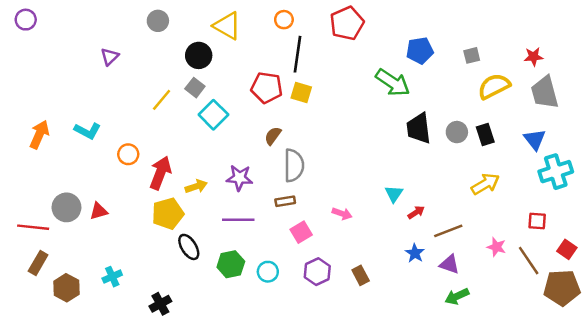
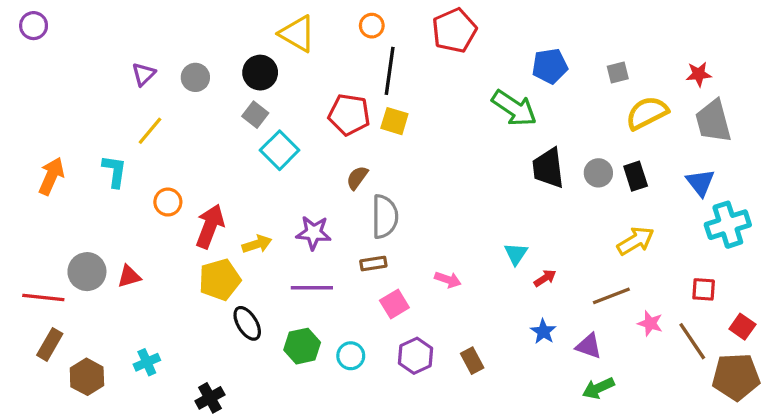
gray circle: (158, 21) -> (195, 77), moved
yellow line: (162, 100) -> (150, 131), moved
cyan L-shape: (87, 131) -> (114, 171), turned -110
brown line: (448, 231) -> (611, 296), moved

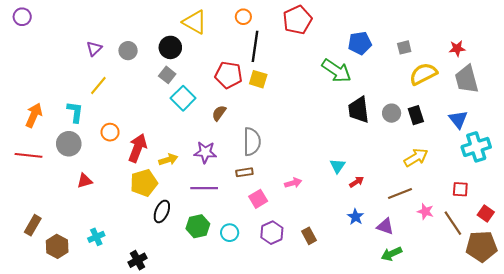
brown semicircle: (357, 178) -> (219, 113), moved
gray circle: (87, 272) -> (69, 144), moved
pink arrow: (448, 280) -> (293, 183), turned -35
red line: (43, 297) -> (29, 155), moved
black ellipse: (247, 323) -> (162, 211), turned 55

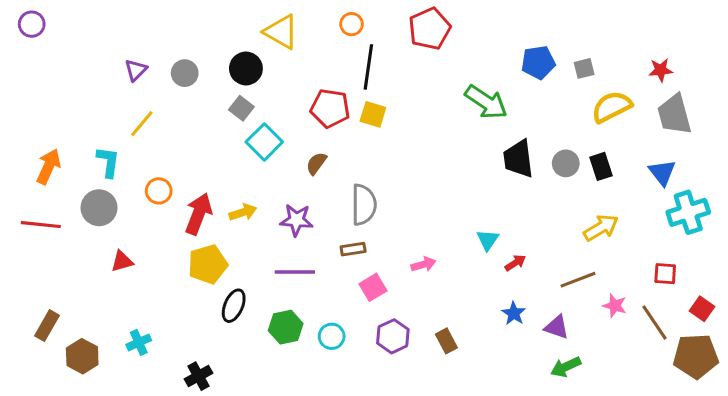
blue pentagon: (360, 43) -> (538, 62), moved
yellow arrow: (168, 160) -> (243, 212), moved

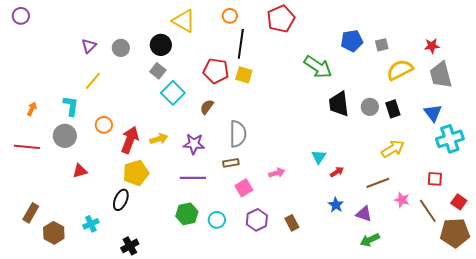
orange arrow: (49, 166) -> (32, 109), size x0.6
black ellipse: (234, 306) -> (121, 200), moved

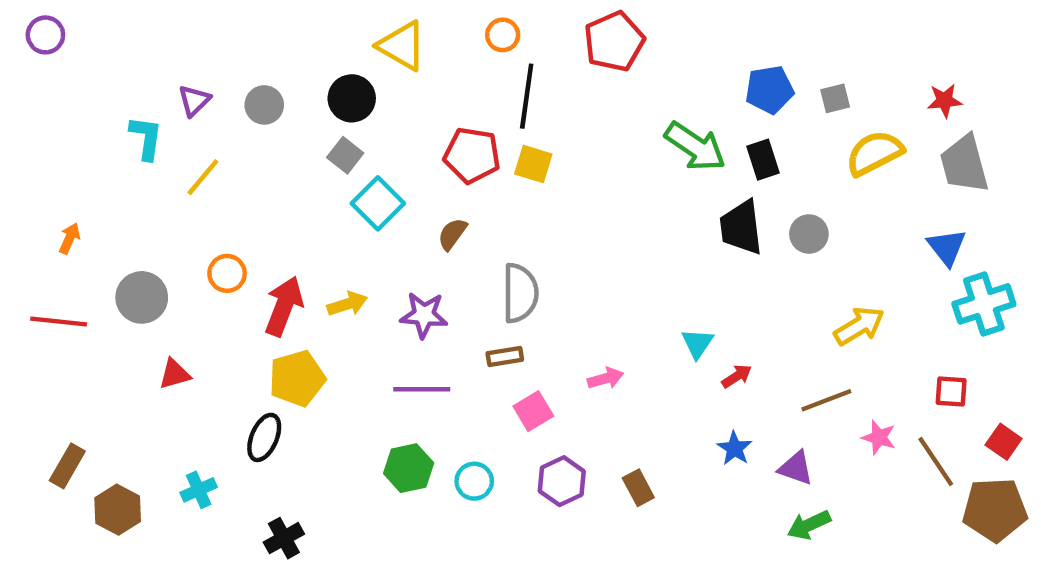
cyan L-shape: (71, 106) -> (146, 138), moved
black rectangle: (393, 109) -> (763, 160), moved

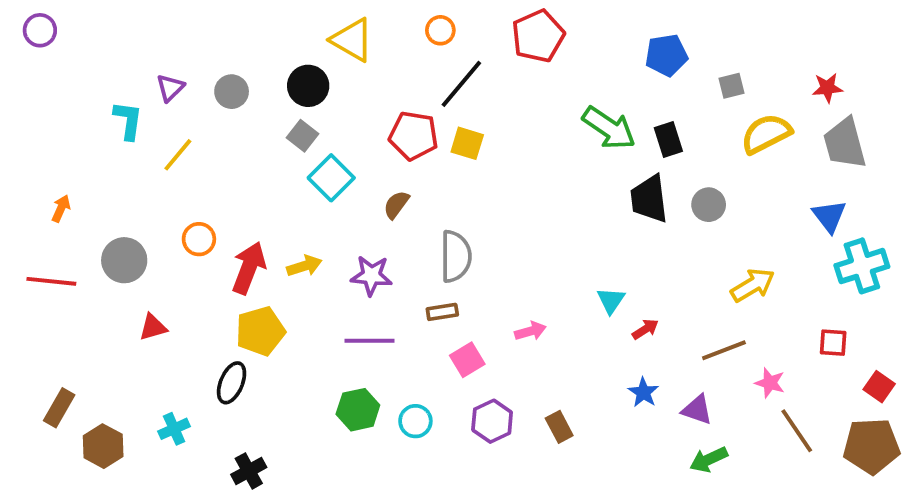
blue pentagon: (770, 90) -> (666, 55), moved
black line: (527, 96) -> (461, 84), turned 32
brown line: (936, 461) -> (797, 431), moved

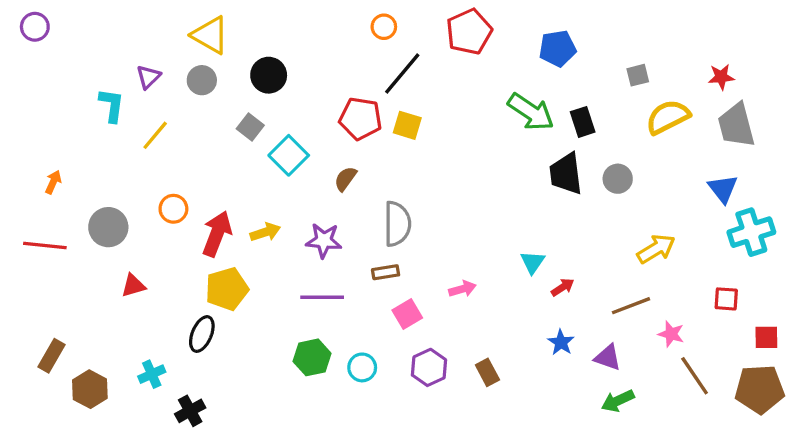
yellow triangle: (352, 40) -> (210, 35), moved
blue pentagon: (666, 55) -> (558, 48), moved
gray square: (302, 136) -> (250, 127), moved
red square: (879, 387) -> (766, 337), turned -36
black cross: (249, 471) -> (190, 411), moved

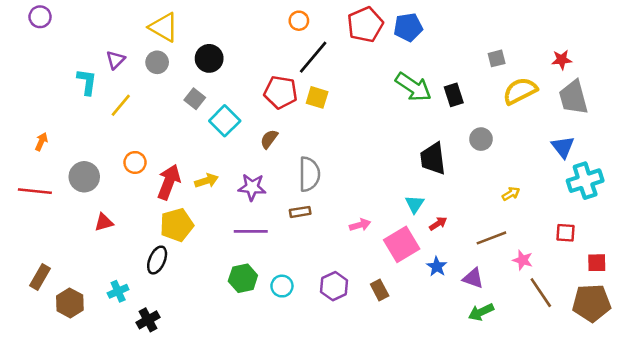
purple circle: (35, 27) -> (40, 17), moved
blue pentagon: (558, 48) -> (408, 27), moved
black trapezoid: (566, 174) -> (433, 159), moved
yellow arrow: (656, 249) -> (511, 194), size x0.6
pink square: (407, 314) -> (402, 244), moved, size x1.5

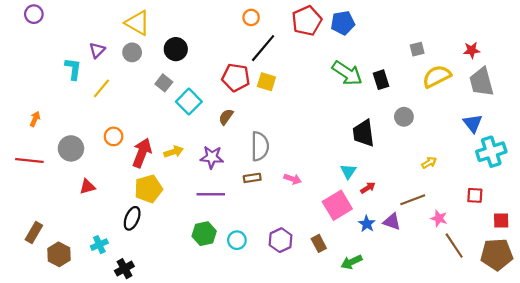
pink arrow: (360, 225) -> (293, 179), moved, turned 35
purple triangle: (473, 278) -> (392, 222), moved
green arrow: (481, 312) -> (352, 262), moved

